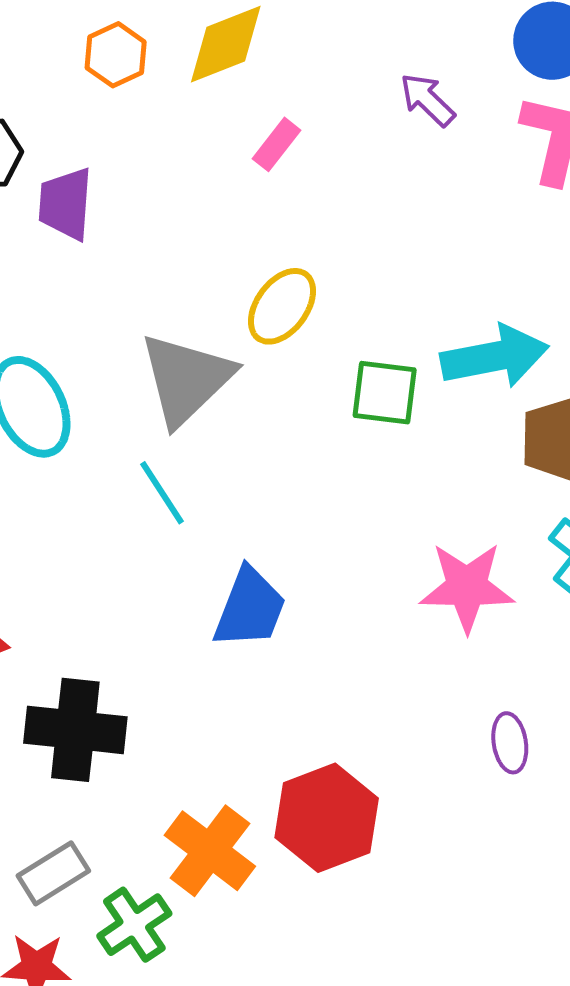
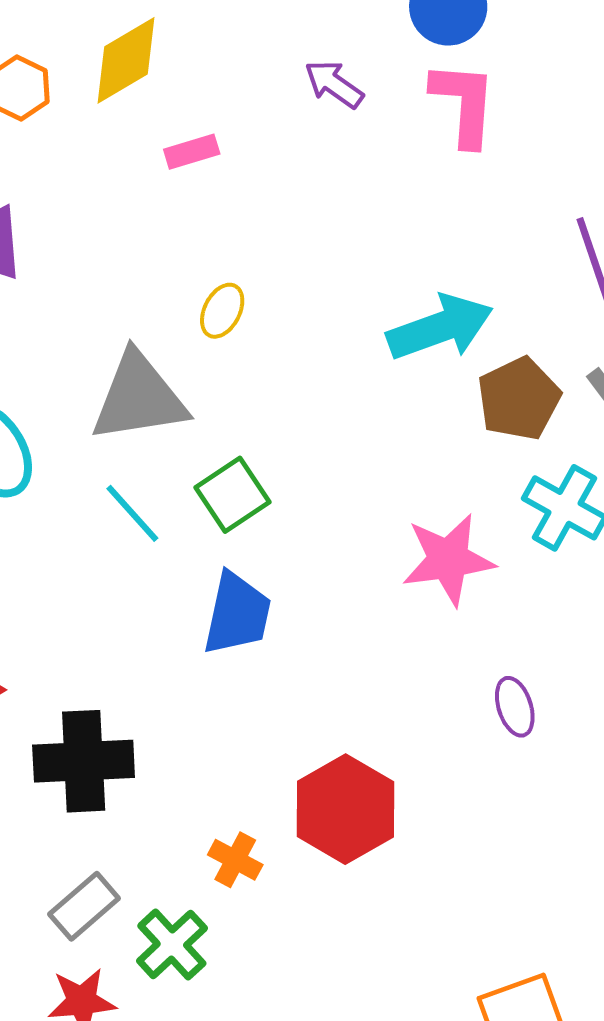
pink rectangle: (276, 144) -> (192, 152), turned 44
yellow ellipse: (282, 306) -> (222, 311), size x0.7
gray triangle: (186, 379) -> (139, 397), turned 44
green square: (385, 393) -> (233, 495), moved, turned -32
orange cross: (210, 851) -> (235, 860), size x0.6

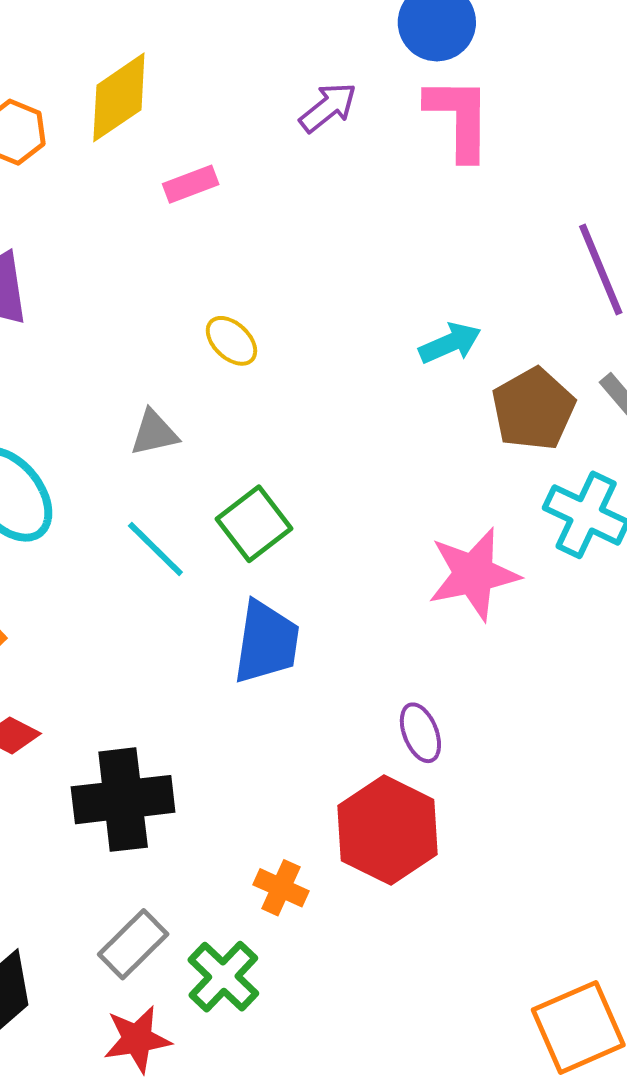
purple arrow: (334, 84) -> (328, 107), turned 110
yellow ellipse: (222, 311) -> (231, 341), turned -70
cyan arrow: (440, 327) -> (450, 343), size x0.6
gray triangle: (139, 397) -> (154, 433), size x0.5
purple ellipse: (515, 707) -> (420, 733), moved

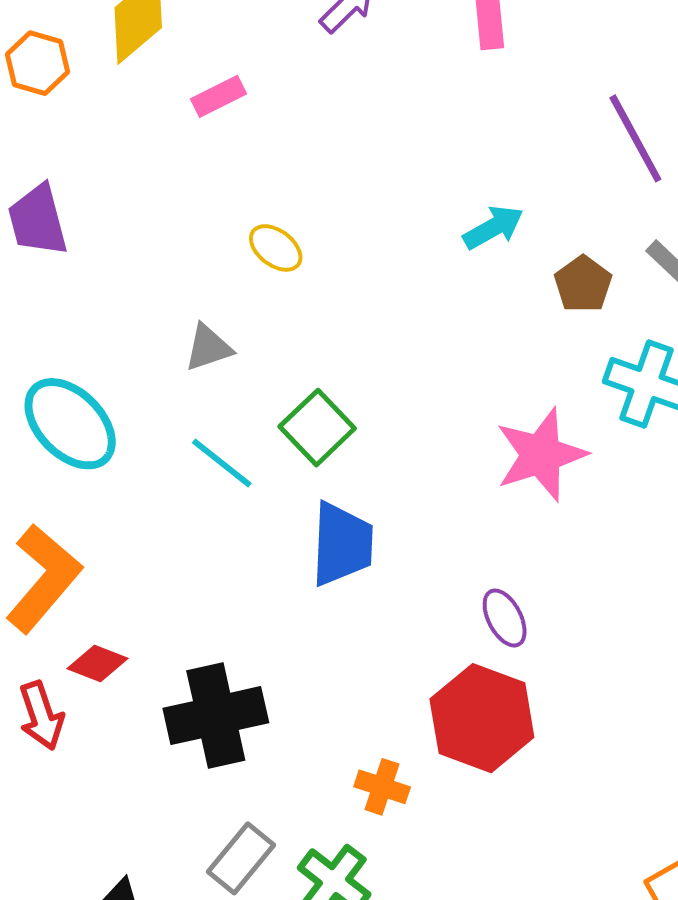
brown pentagon: (533, 409) -> (583, 284), size x0.7

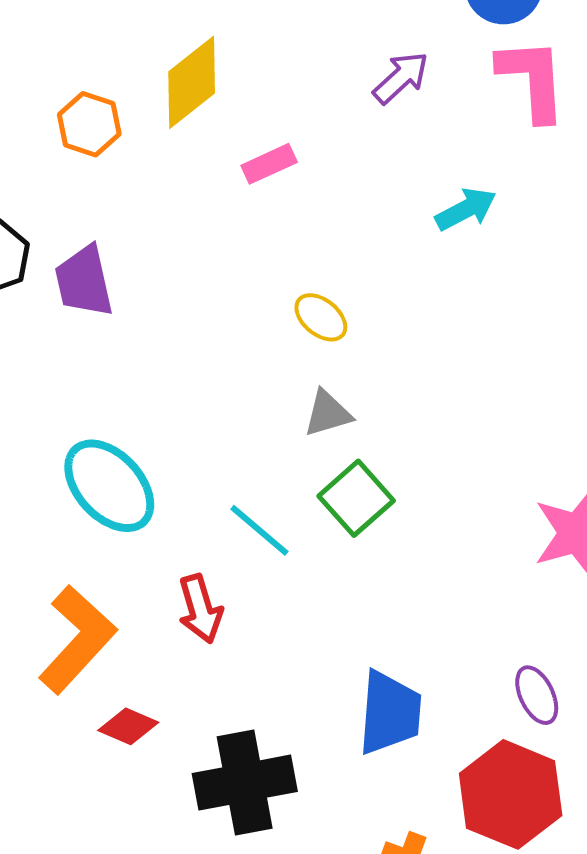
cyan arrow: (493, 227) -> (466, 209), moved
gray triangle: (208, 348) -> (328, 413), moved
blue trapezoid: (342, 544) -> (390, 713), moved
red arrow: (41, 716) -> (200, 609), moved

